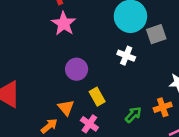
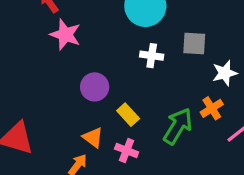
gray square: (156, 34) -> (194, 43), moved, turned 36
green arrow: (133, 115) -> (178, 126), size x1.6

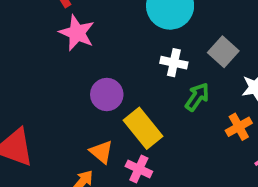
gray square: (194, 43) -> (223, 52), turned 35
yellow rectangle: (128, 115) -> (143, 128), size x1.5
green arrow: (178, 126) -> (197, 97), moved, size x0.7

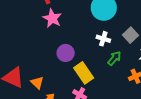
orange triangle: (101, 152) -> (37, 83), moved

